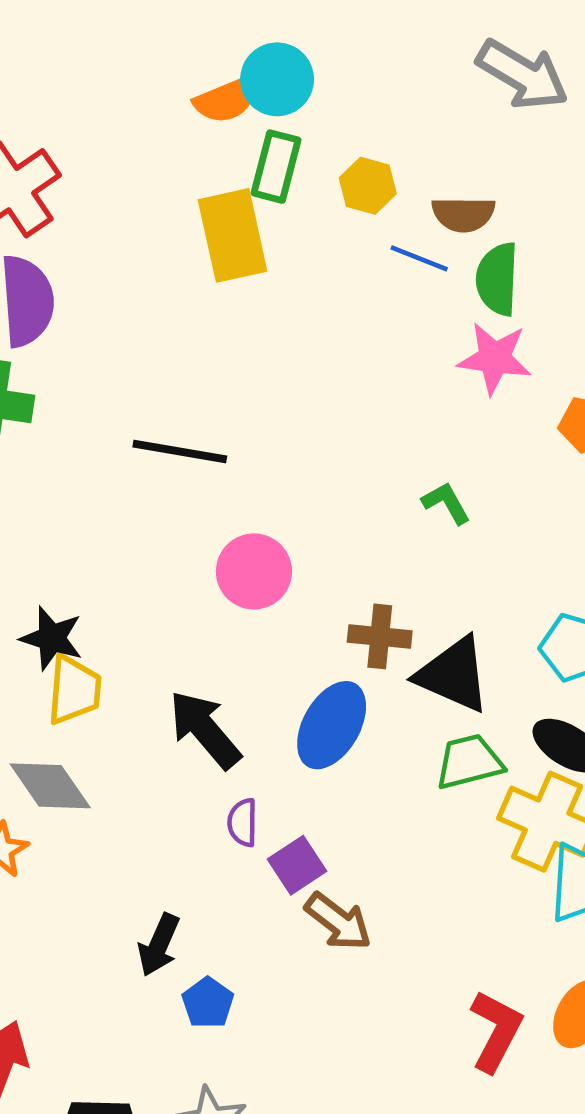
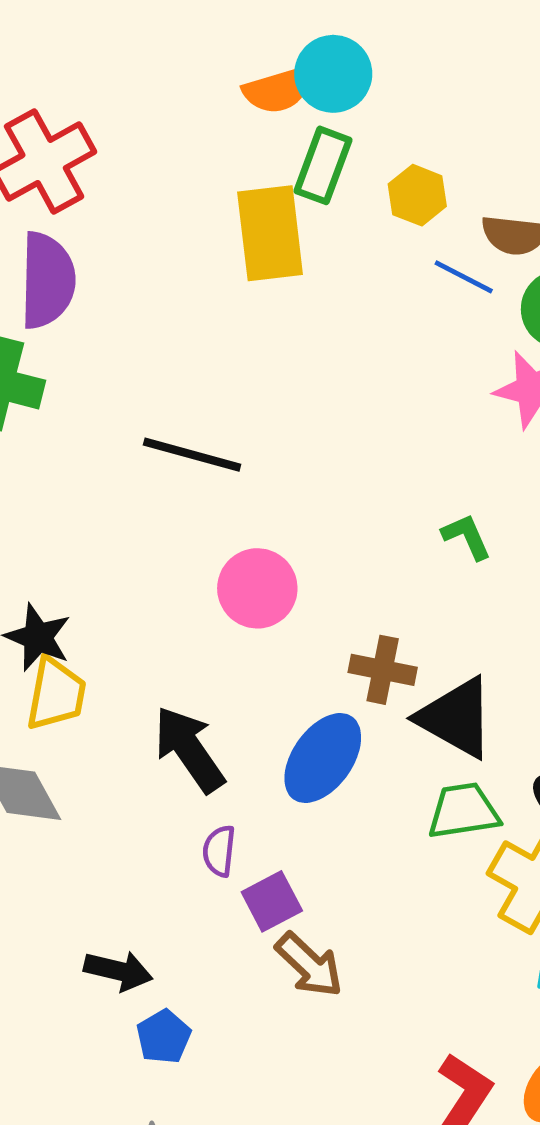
black arrow: (159, 945) -> (118, 971), turned -106

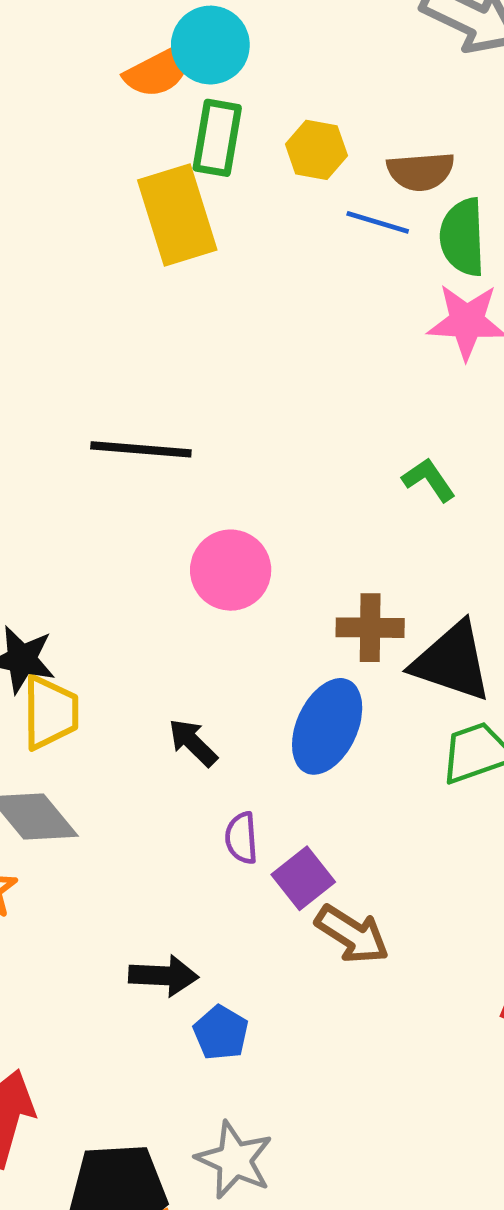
black arrow: (189, 749) -> (193, 743), size x0.6

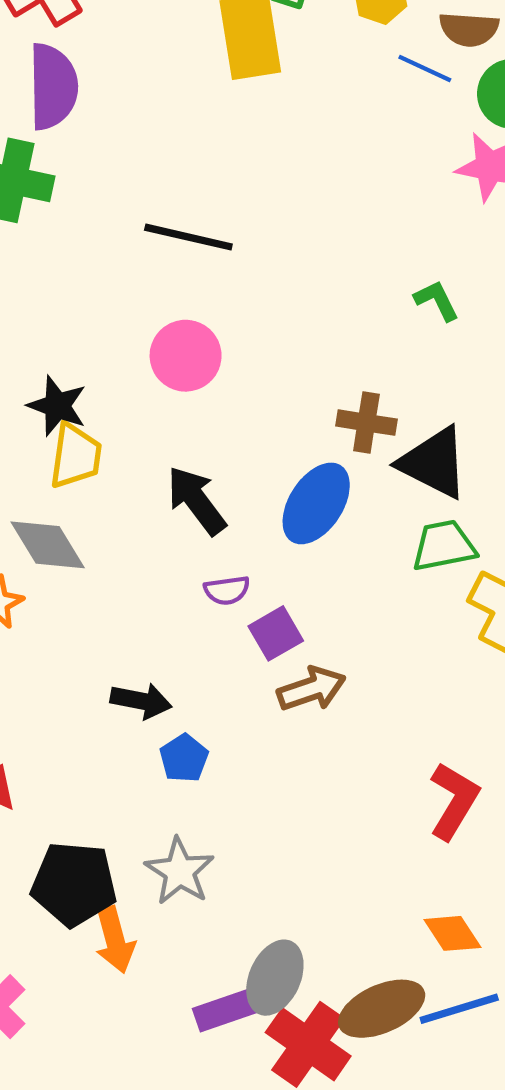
pink circle: (231, 570) -> (186, 356), moved
black arrow: (193, 743) -> (196, 500), size x1.5
purple semicircle: (241, 838) -> (227, 590), turned -102
brown arrow: (352, 934) -> (311, 689), turned -60

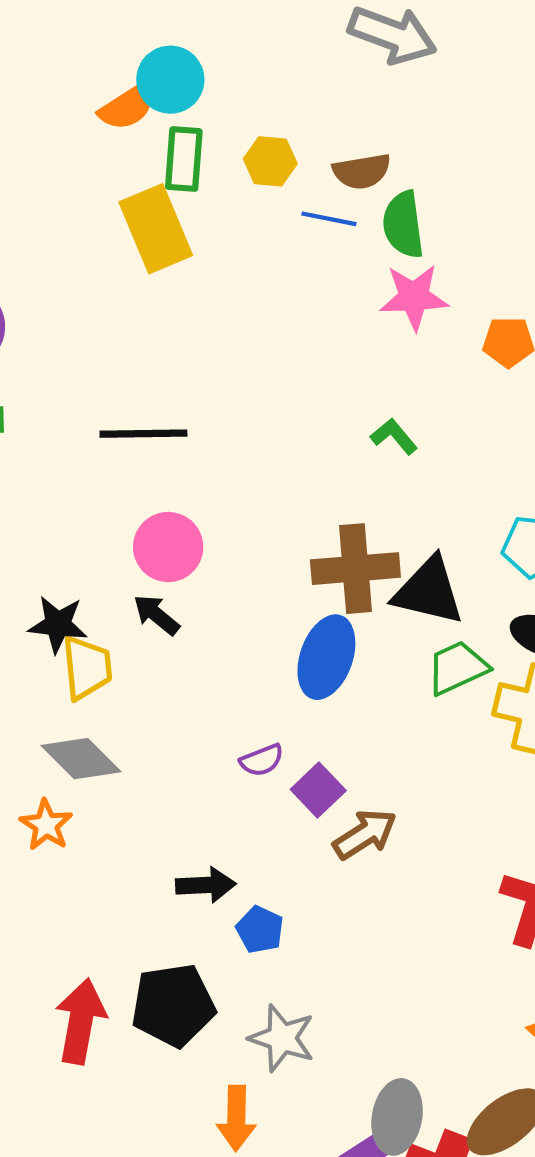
brown cross: (366, 423) -> (355, 569), size x1.5
black arrow: (196, 500) -> (156, 615), moved, size x0.7
black pentagon: (74, 884) -> (173, 1005), moved
orange arrow: (115, 940) -> (236, 1118), turned 30

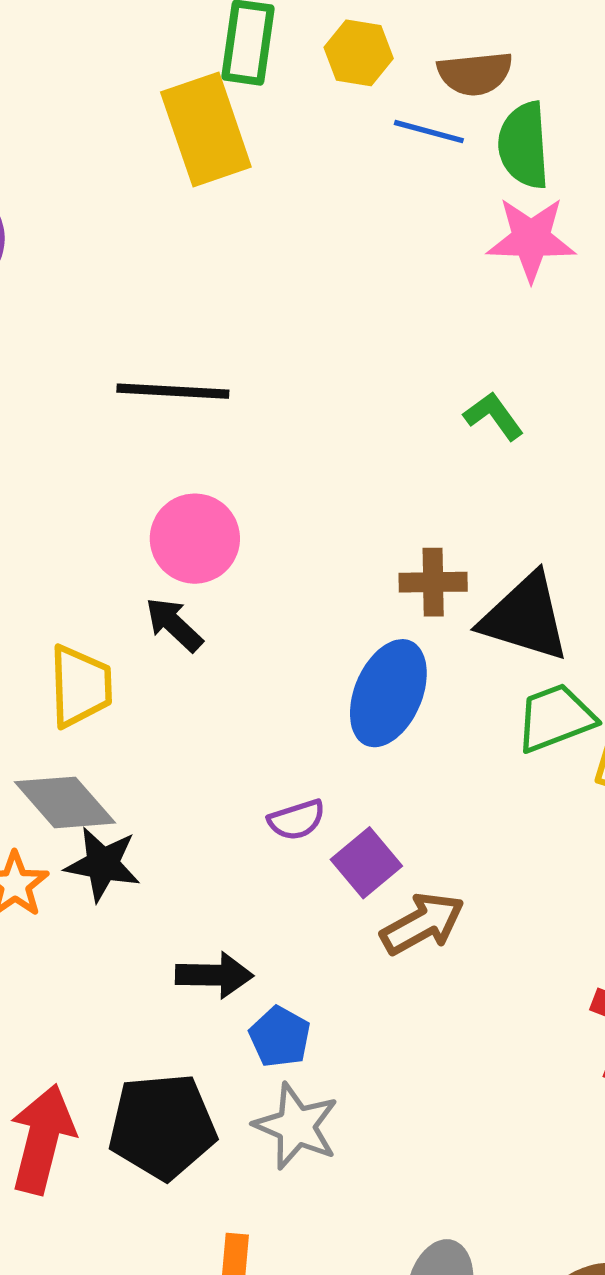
brown cross: (355, 569) -> (433, 582), size x0.6
black star: (58, 624) -> (103, 864), moved
gray star: (282, 1038) -> (296, 1126), moved

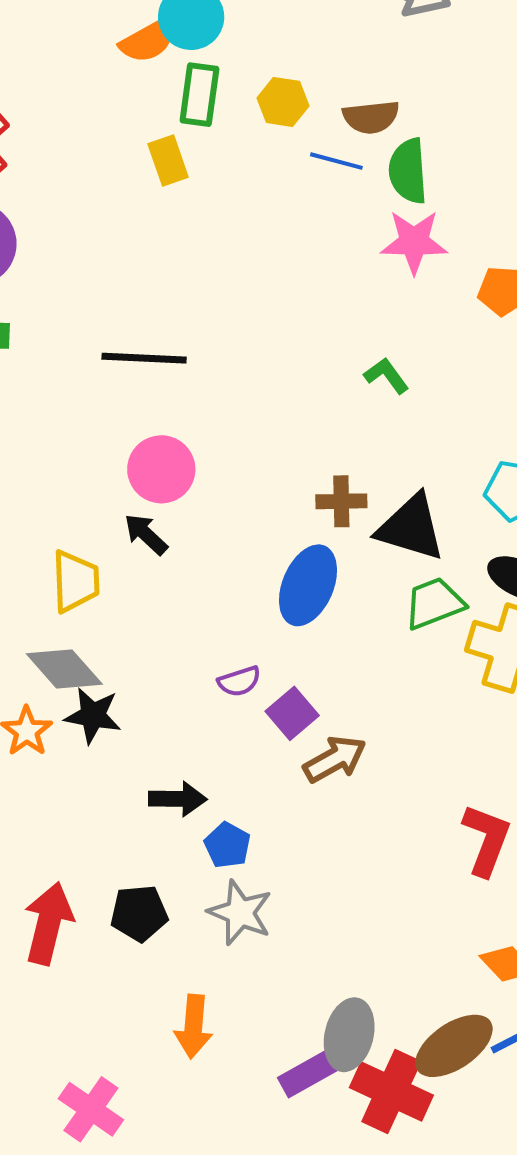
yellow rectangle: (206, 130) -> (168, 160), size x0.6
black pentagon: (162, 1126) -> (139, 913), size x0.7

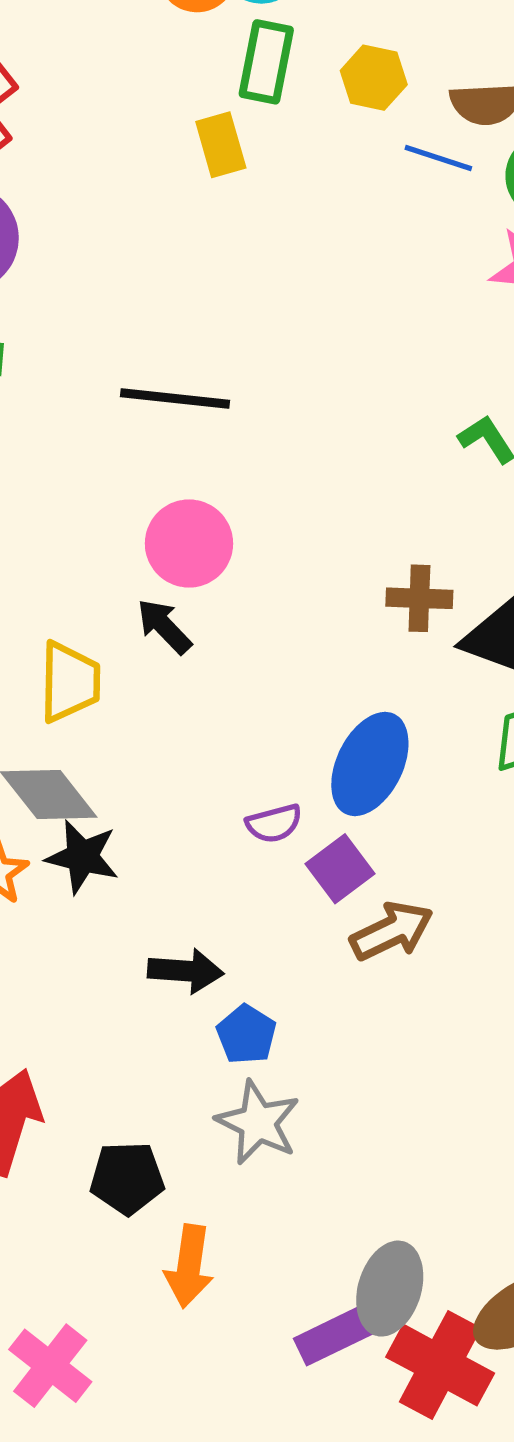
blue ellipse: (308, 585) -> (370, 764), moved
black pentagon: (139, 913) -> (127, 1178), moved

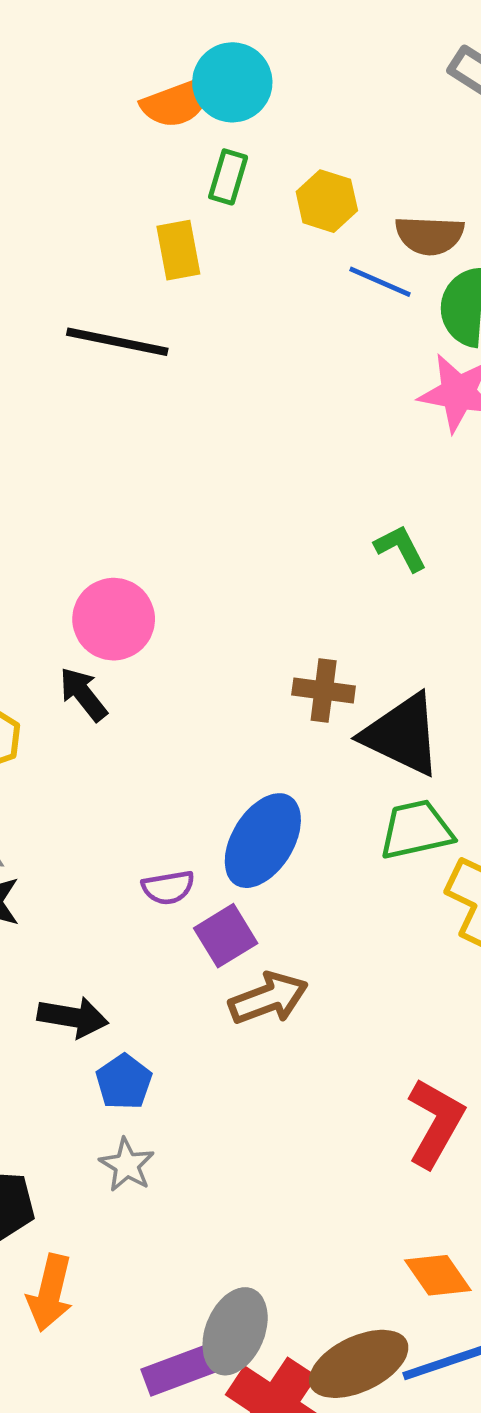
green rectangle: (266, 62) -> (228, 177), size x0.7
black line: (175, 398) -> (117, 342), moved
gray star: (258, 1123) -> (127, 1165), size x0.7

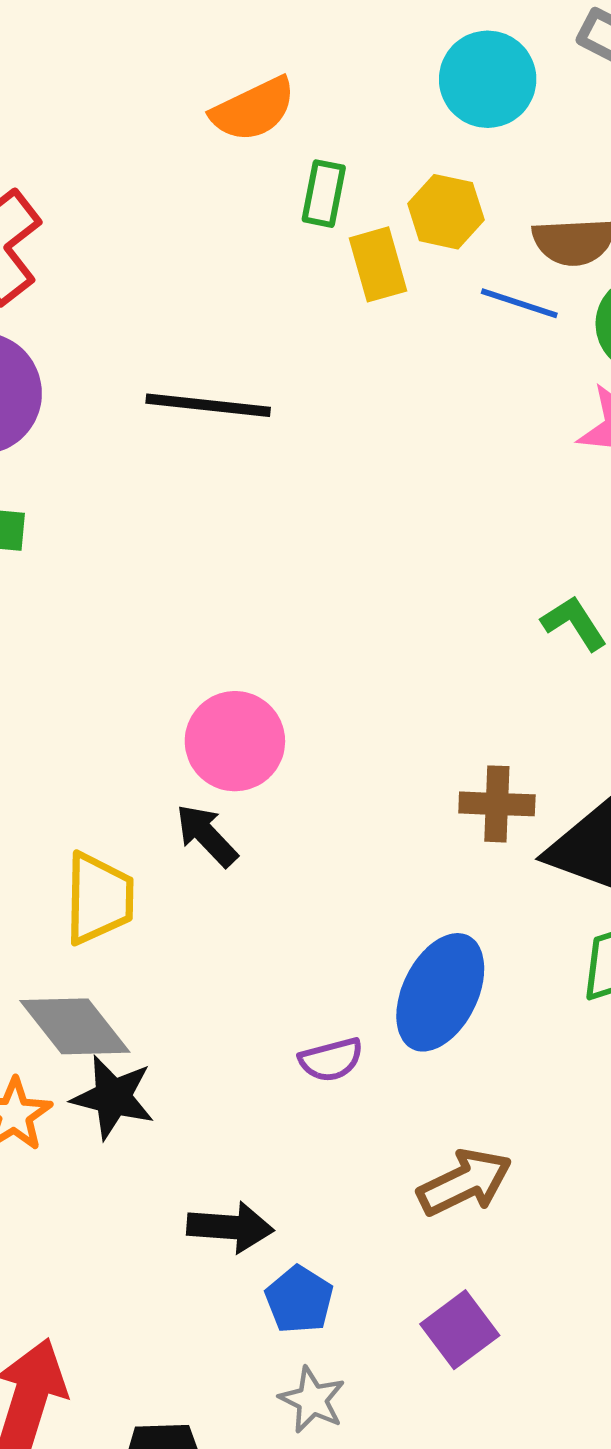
cyan circle: (232, 82) -> (488, 79), moved
yellow rectangle: (178, 250) -> (378, 264), moved
purple square: (226, 936) -> (460, 1330), moved

